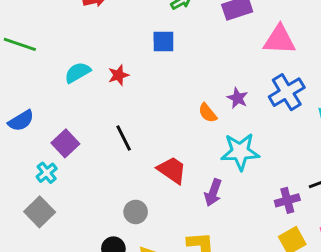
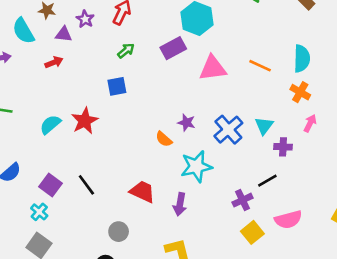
red star: (119, 75) -> (85, 121), size x1.5
blue cross: (287, 92) -> (228, 130), moved
black line: (124, 138) -> (86, 185), moved

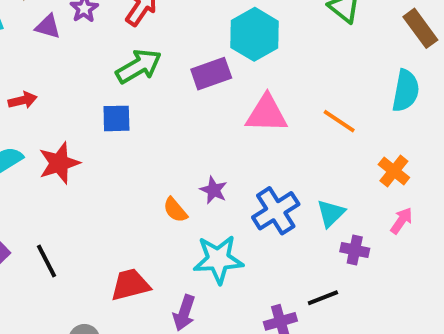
green arrow: (126, 51) -> (139, 66), size x1.6
cyan semicircle: (302, 59) -> (406, 91), moved
red arrow: (54, 62) -> (23, 100), moved
red trapezoid: (143, 192) -> (130, 285), turned -48

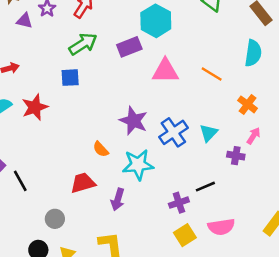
purple star: (214, 190) -> (134, 121), size x1.6
orange semicircle: (175, 210) -> (101, 149), moved
purple cross: (355, 250) -> (236, 156), moved
black line: (47, 261) -> (20, 181), moved

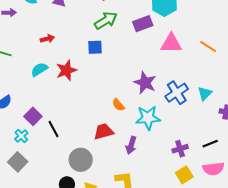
black line: (205, 187) -> (210, 144), moved
gray circle: (55, 219) -> (81, 160), size x1.5

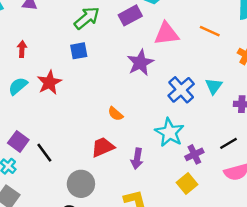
red arrow: (47, 39) -> (22, 49), turned -64
purple star: (145, 83) -> (140, 63), moved, turned 30
cyan star: (148, 118) -> (169, 132), moved, turned -30
yellow square: (184, 175) -> (187, 184), moved

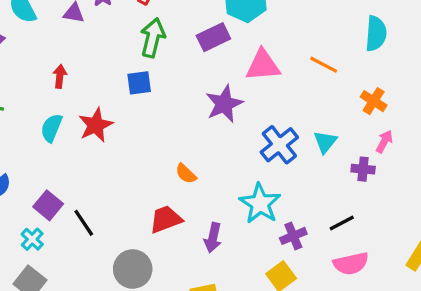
green arrow: (87, 18) -> (153, 38), turned -40
cyan semicircle: (18, 86) -> (51, 128), turned -30

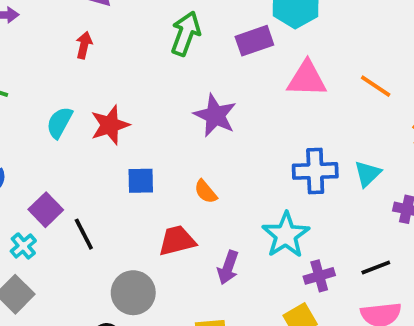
red arrow: (60, 76) -> (84, 45), moved
blue square: (139, 83) -> (141, 181), moved
purple star: (224, 104) -> (215, 115), moved, turned -30
blue cross: (279, 145) -> (315, 171), turned 30

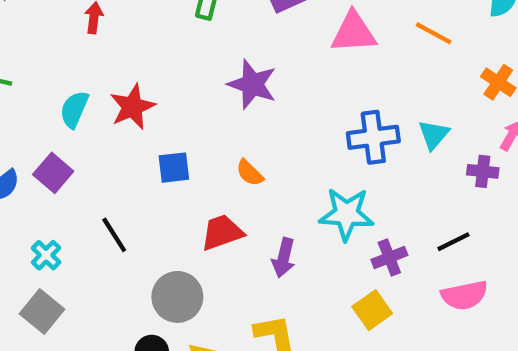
purple square: (46, 210) -> (53, 173), moved
cyan star: (286, 235) -> (346, 214), turned -30

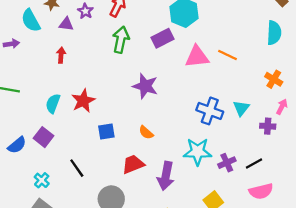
orange line: (434, 33) -> (227, 55), moved
blue cross: (373, 137) -> (210, 111), turned 30
purple cross: (389, 257) -> (227, 163), moved
purple arrow: (284, 258) -> (166, 176), size x1.4

